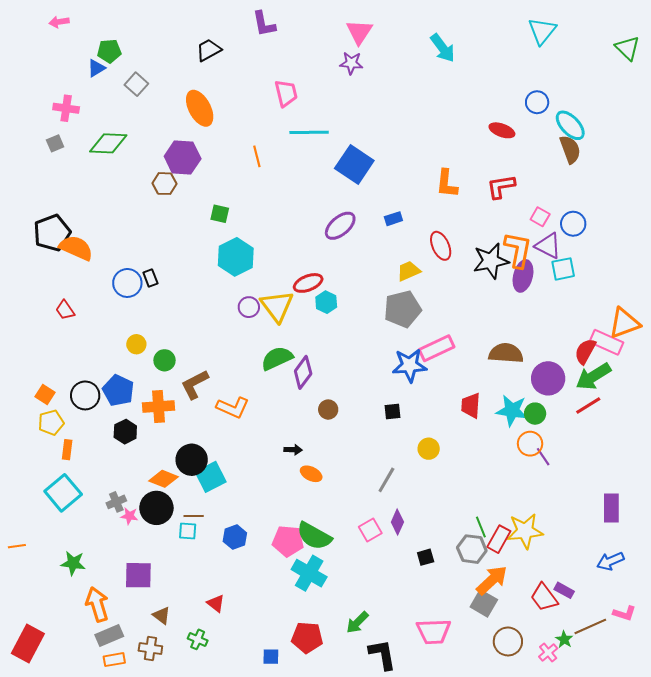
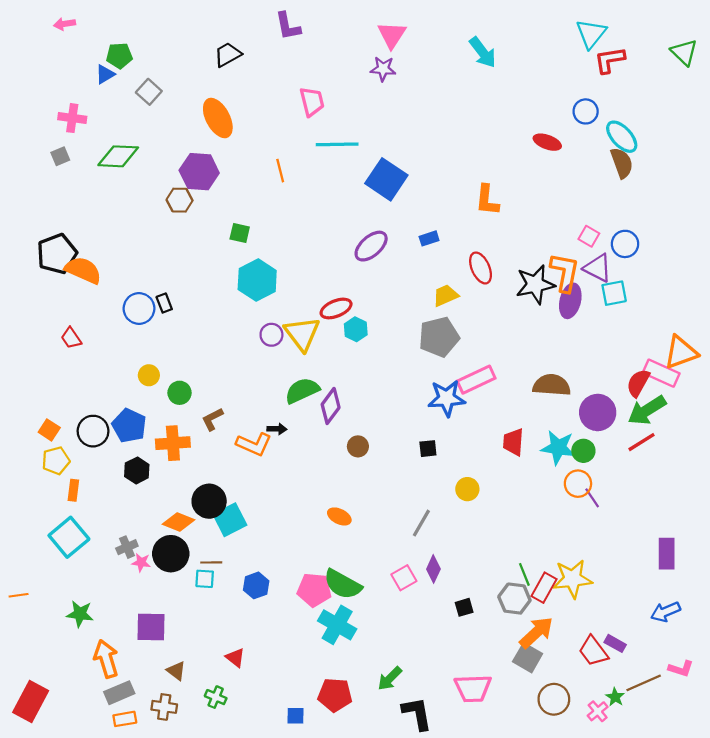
red L-shape: (501, 187) -> (610, 60), moved
brown L-shape: (195, 384) -> (212, 419), size x0.7
black arrow: (293, 450) -> (277, 429), moved

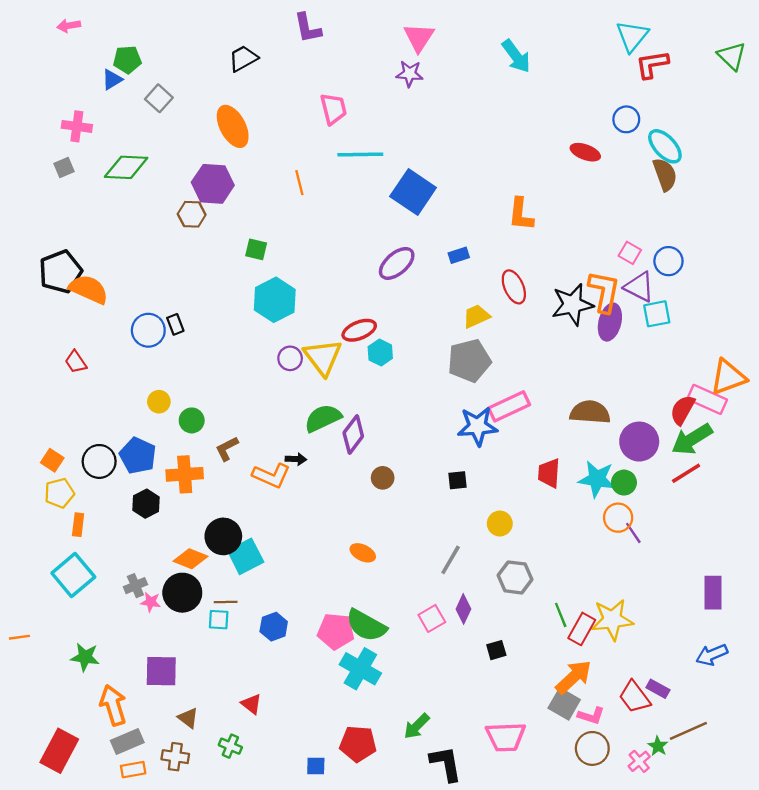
gray hexagon: (514, 599) -> (515, 577), moved
pink L-shape: (681, 669) -> (591, 716), moved
red rectangle: (31, 701) -> (59, 751), moved

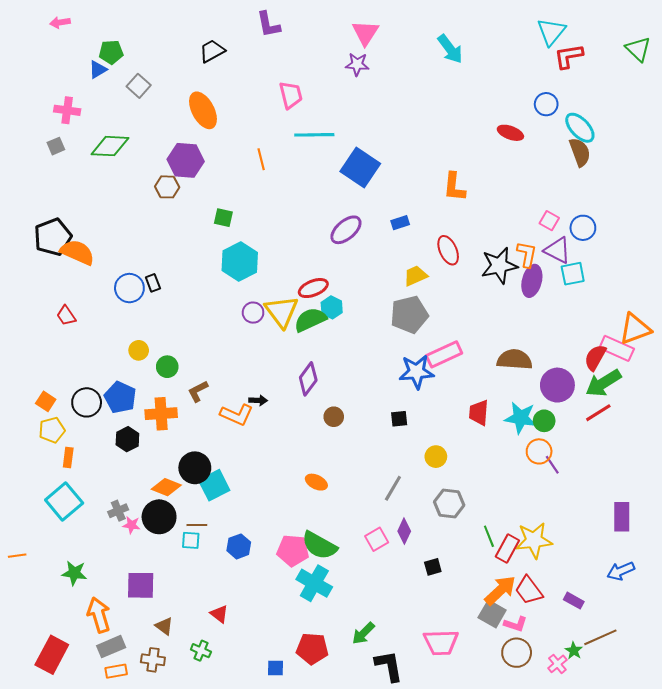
orange L-shape: (604, 292) -> (527, 254), size x0.7
green semicircle: (323, 418) -> (310, 320), moved
red trapezoid: (635, 697) -> (529, 590), moved

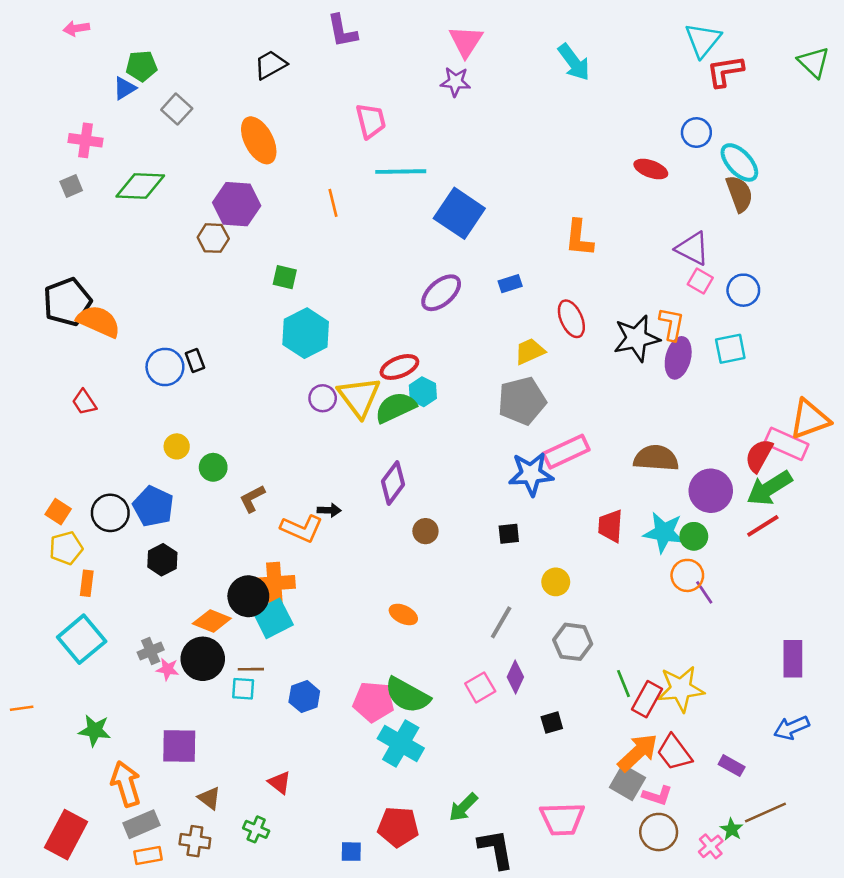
purple triangle: (557, 250) -> (693, 248), moved
orange cross: (161, 414) -> (274, 583), moved

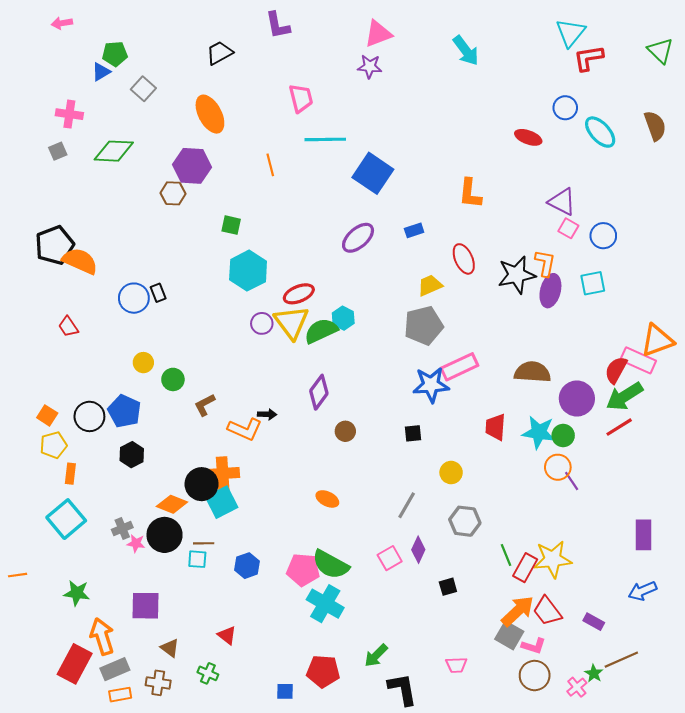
pink triangle: (466, 41) -> (378, 34), turned 36
brown semicircle: (739, 194) -> (655, 126), moved
red ellipse: (399, 367) -> (299, 294), moved
pink trapezoid: (562, 819) -> (456, 665), size x0.6
red rectangle: (66, 835) -> (75, 664), moved

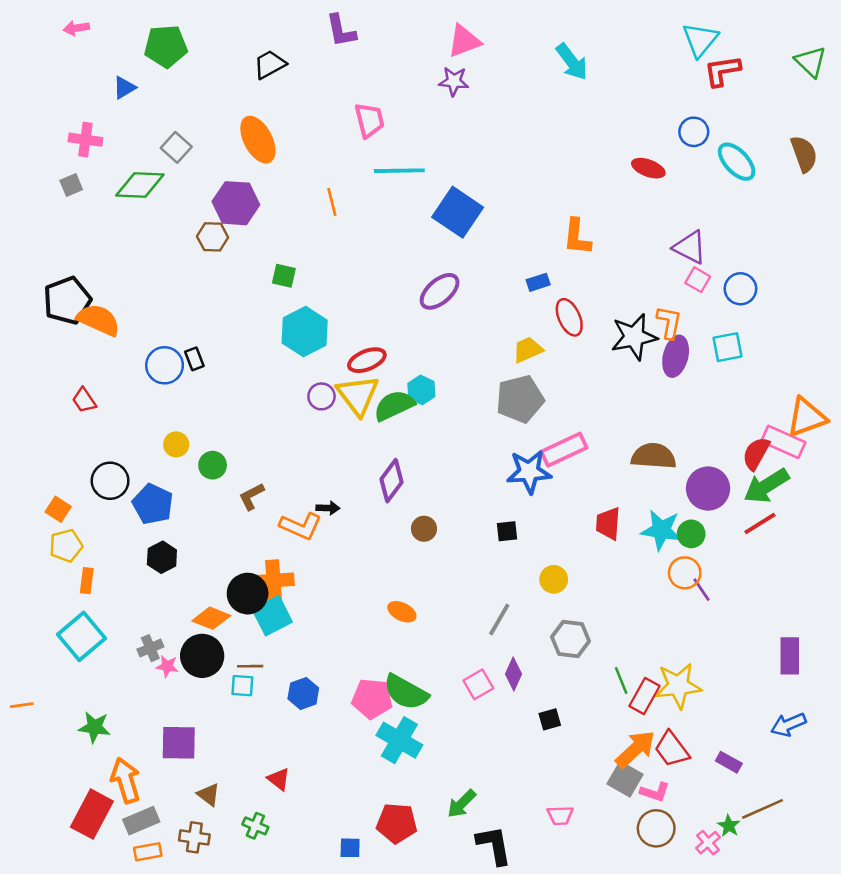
green pentagon: (115, 54) -> (166, 46), moved, size x1.4
gray square: (143, 89) -> (176, 147), moved
blue rectangle: (414, 230) -> (538, 282), moved
black circle: (89, 416) -> (110, 481), moved

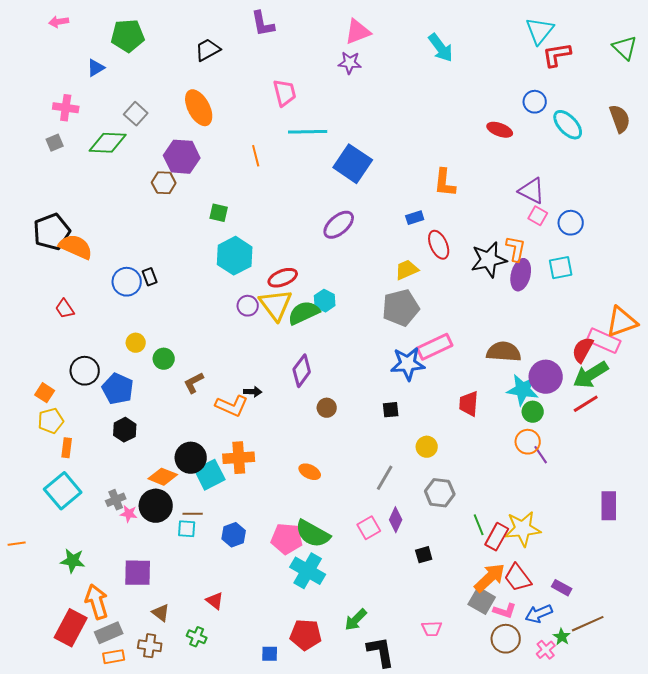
cyan star: (661, 530) -> (523, 390), moved
orange cross: (273, 581) -> (239, 458), moved
blue arrow: (788, 725) -> (539, 614), moved

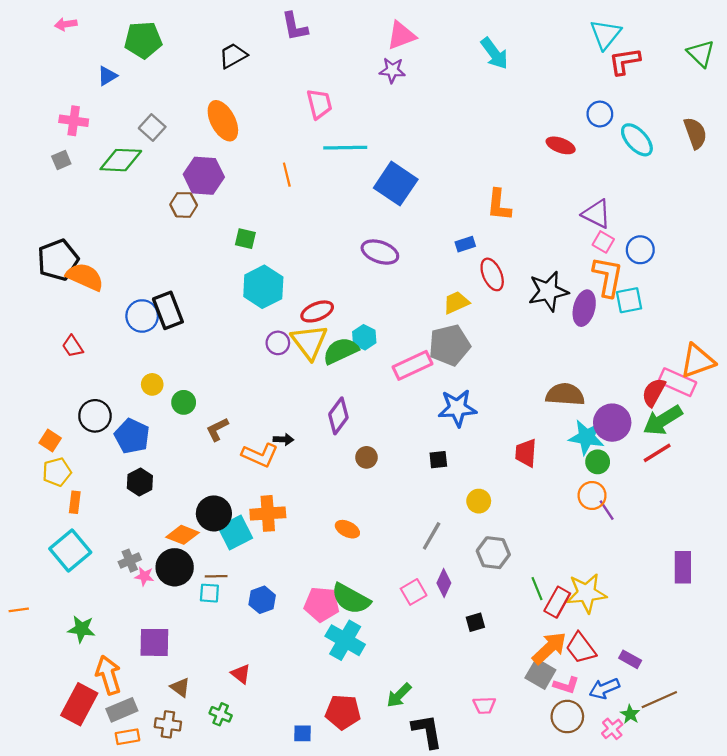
purple ellipse: (339, 225) -> (380, 252), turned 60
orange L-shape: (516, 249) -> (608, 277), moved, size x1.4
black rectangle: (150, 277) -> (168, 310), size x1.8
pink rectangle: (435, 347) -> (412, 365), moved

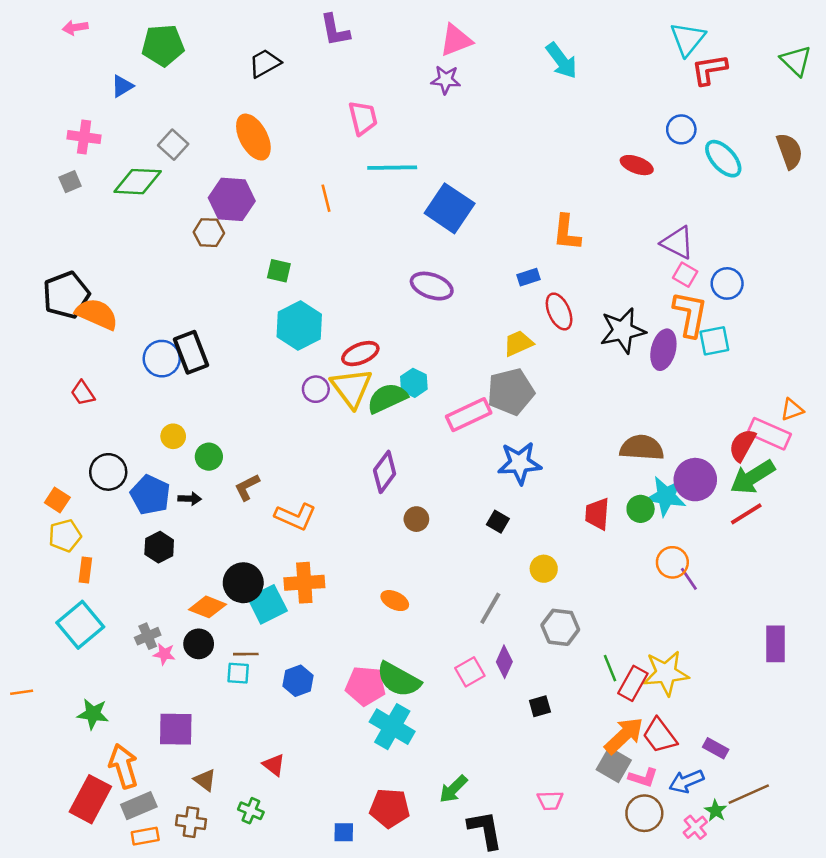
orange triangle: (697, 361) -> (792, 410), size x0.6
black arrow: (283, 439) -> (190, 499), moved
black square: (438, 460) -> (498, 522), turned 36
green circle: (598, 462) -> (641, 509), moved
black circle: (175, 567) -> (199, 644), size x0.7

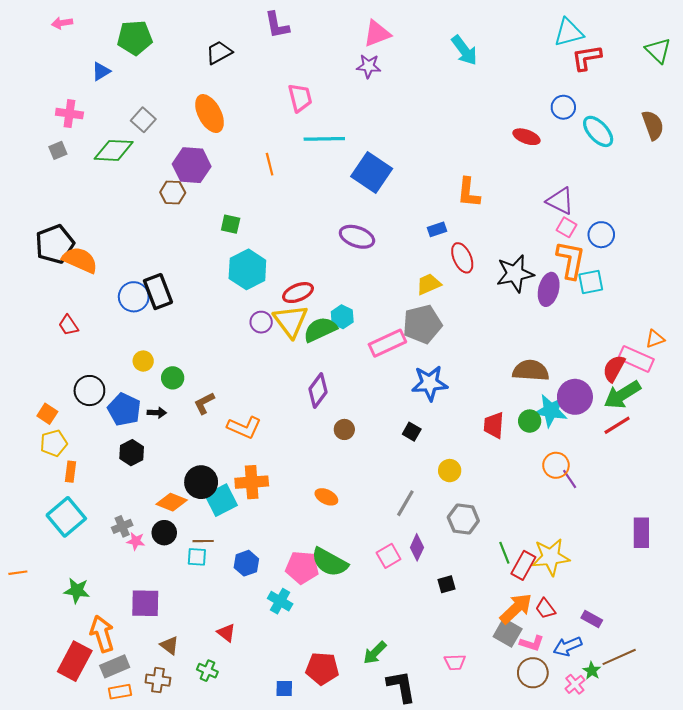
cyan triangle: (688, 39) -> (569, 32), turned 36
cyan cross: (392, 727) -> (280, 601), moved, size x0.7
red trapezoid: (660, 736) -> (545, 609), size x0.7

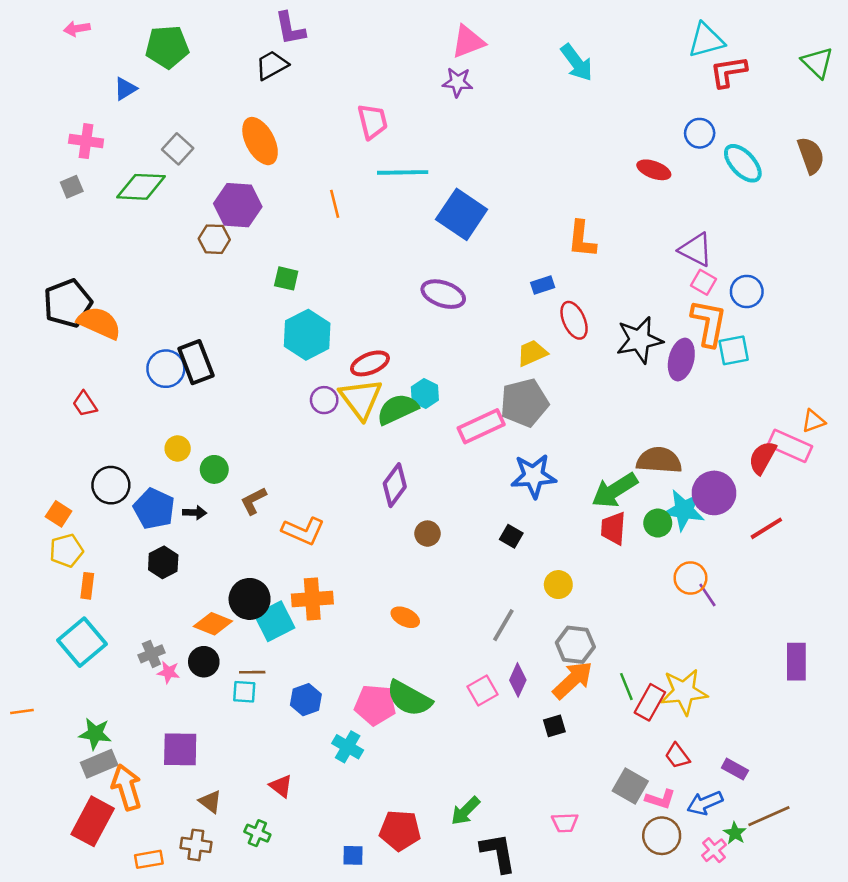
purple L-shape: (277, 25) -> (290, 29), moved
green arrow: (622, 395) -> (615, 490), moved
orange arrow: (516, 609) -> (573, 680), moved
gray rectangle: (115, 666) -> (99, 764), moved

